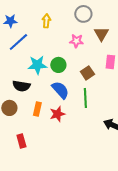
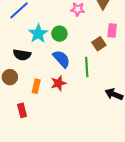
cyan star: (37, 65) -> (38, 34), turned -30
brown square: (87, 73) -> (99, 44), moved
orange rectangle: (37, 109) -> (36, 86), moved

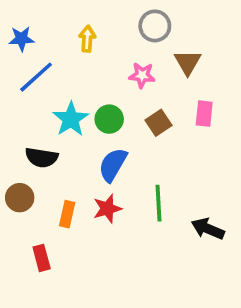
brown square: (99, 44) -> (158, 123), moved
blue semicircle: (61, 59) -> (113, 165), turned -108
green line: (87, 67) -> (158, 203), moved

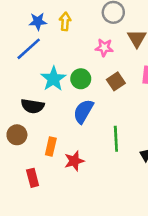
blue star: (21, 39) -> (38, 21), moved
red star: (107, 209) -> (74, 161), moved

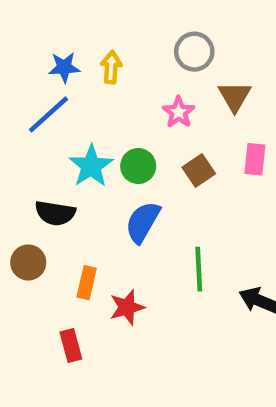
pink star: (104, 48) -> (179, 112), turned 30
red rectangle: (33, 178) -> (71, 345), moved

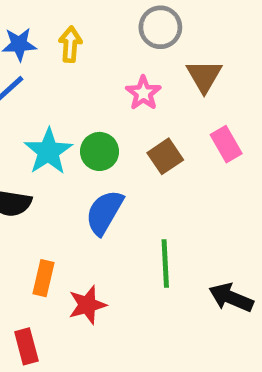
pink rectangle: (255, 159) -> (226, 144), turned -36

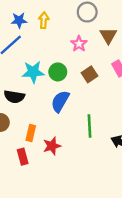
cyan star: (48, 151) -> (33, 72), turned 30
red rectangle: (26, 346) -> (23, 157), moved

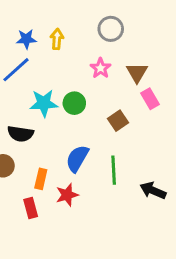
brown triangle: (108, 36) -> (137, 73), moved
brown square: (90, 74) -> (118, 121), moved
blue semicircle: (60, 101) -> (77, 158), moved

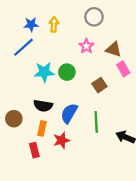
brown triangle: (137, 73) -> (113, 49), turned -42
black semicircle: (20, 134) -> (43, 106), moved

